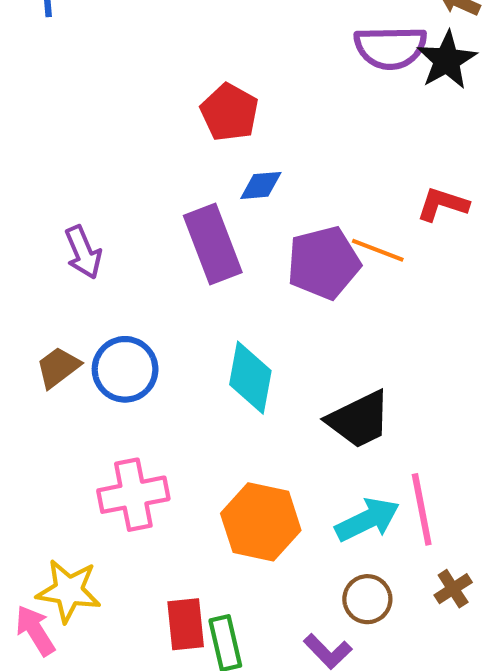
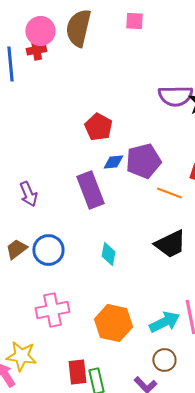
purple pentagon: (323, 263) -> (143, 161), moved
cyan diamond: (250, 378) -> (108, 254), size x0.7
black trapezoid: (359, 419) -> (170, 244), moved

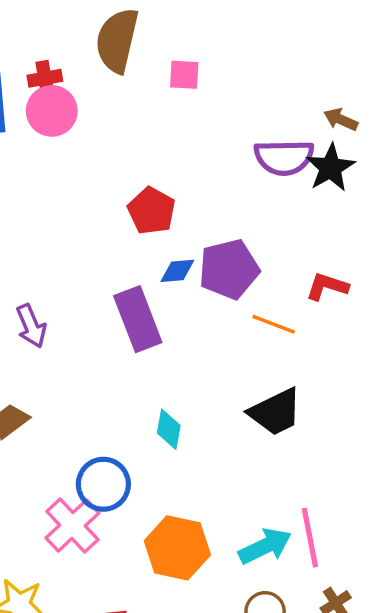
pink square: (134, 21) -> (184, 75), moved
pink circle: (40, 31) -> (52, 111), moved
blue circle: (48, 250) -> (103, 484), moved
pink cross: (52, 310) -> (72, 526), turned -32

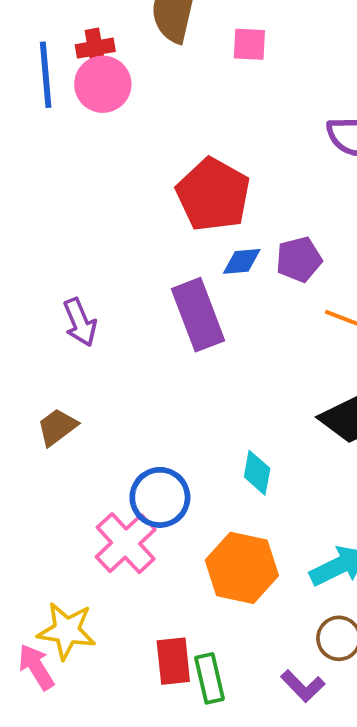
red pentagon: (152, 211) -> (213, 195), size x1.4
purple pentagon: (229, 269) -> (299, 259), size x0.7
cyan diamond: (169, 429) -> (257, 473), moved

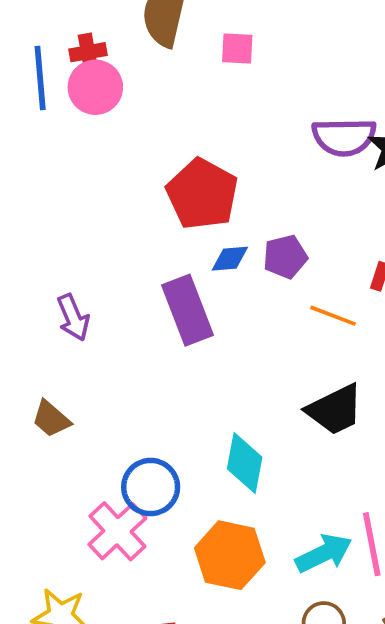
brown trapezoid: (57, 427) -> (51, 419), turned -102
cyan diamond: (257, 473) -> (245, 463), size x1.4

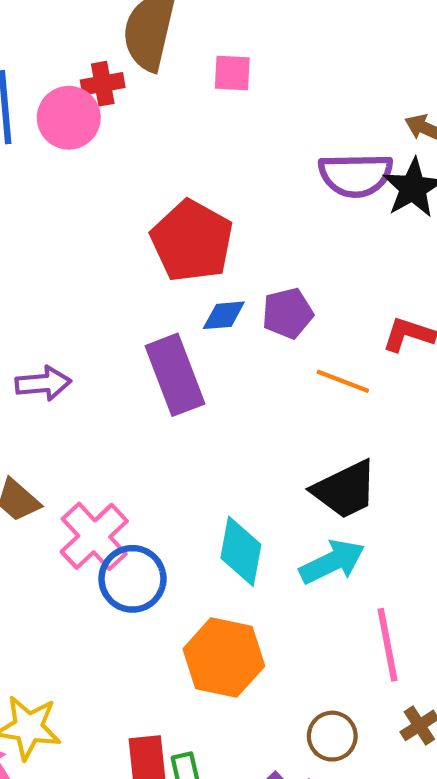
red cross: (88, 52) -> (103, 84), moved
purple arrow: (73, 318) -> (43, 383), turned -72
pink cross: (117, 531) -> (94, 536), moved
cyan arrow: (324, 553) -> (332, 562), moved

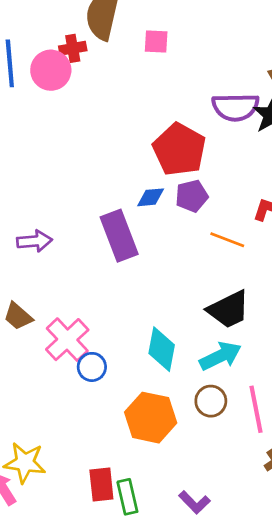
red pentagon: (192, 241) -> (179, 149), moved
blue circle: (132, 579) -> (92, 367), size x0.7
brown circle: (332, 736) -> (211, 401), moved

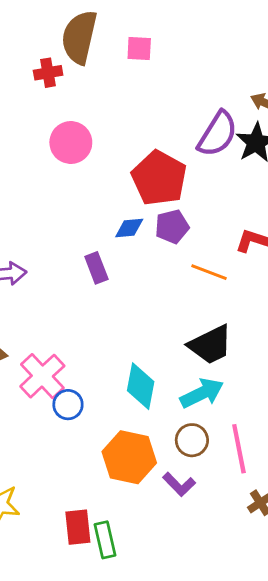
pink square: (156, 41) -> (139, 48), moved
pink circle: (51, 70) -> (71, 143), moved
purple semicircle: (235, 107) -> (218, 134), turned -57
purple rectangle: (119, 236) -> (96, 268), size x0.6
purple L-shape: (194, 502) -> (179, 484), moved

